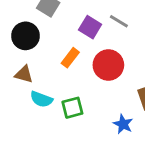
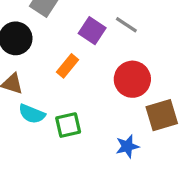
red circle: (108, 65) -> (132, 79), moved
blue star: (123, 124) -> (127, 146), turned 30

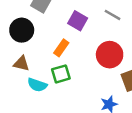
gray line: (126, 25) -> (112, 15), moved
green square: (68, 125) -> (61, 74), moved

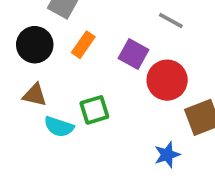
purple square: (78, 21) -> (134, 54), moved
orange rectangle: (61, 48) -> (83, 45), moved

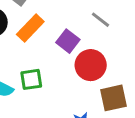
orange rectangle: (83, 45) -> (30, 28), size x1.4

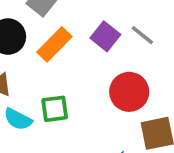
purple square: (68, 41) -> (105, 36), moved

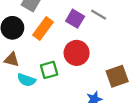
red circle: (129, 92) -> (77, 53), moved

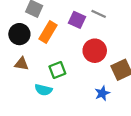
red circle: (77, 53) -> (95, 51), moved
cyan semicircle: (26, 80) -> (43, 90), moved

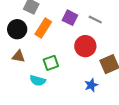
gray line: (99, 14) -> (95, 20), moved

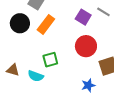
purple square: (70, 18) -> (83, 17), moved
gray line: (95, 20) -> (103, 12), moved
brown triangle: (18, 56) -> (13, 70), moved

